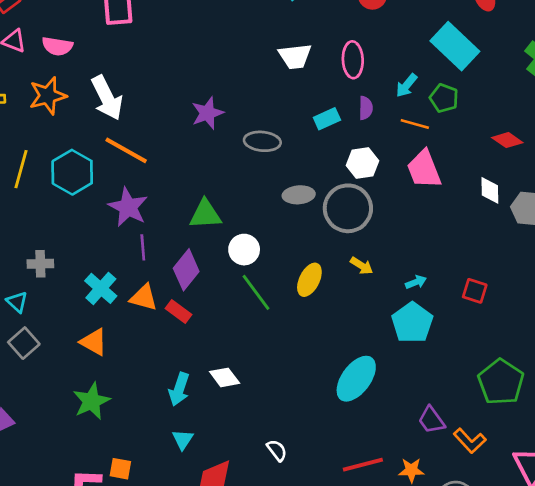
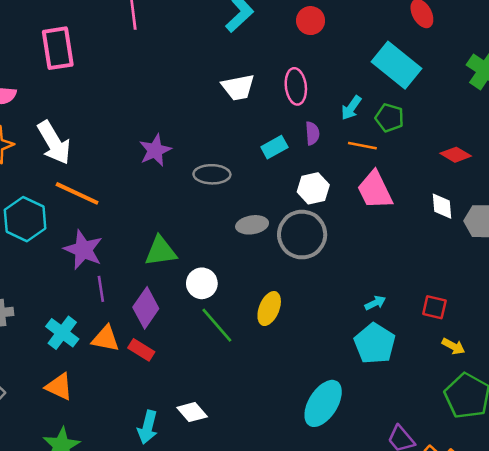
yellow arrow: (362, 266) -> (453, 346), moved

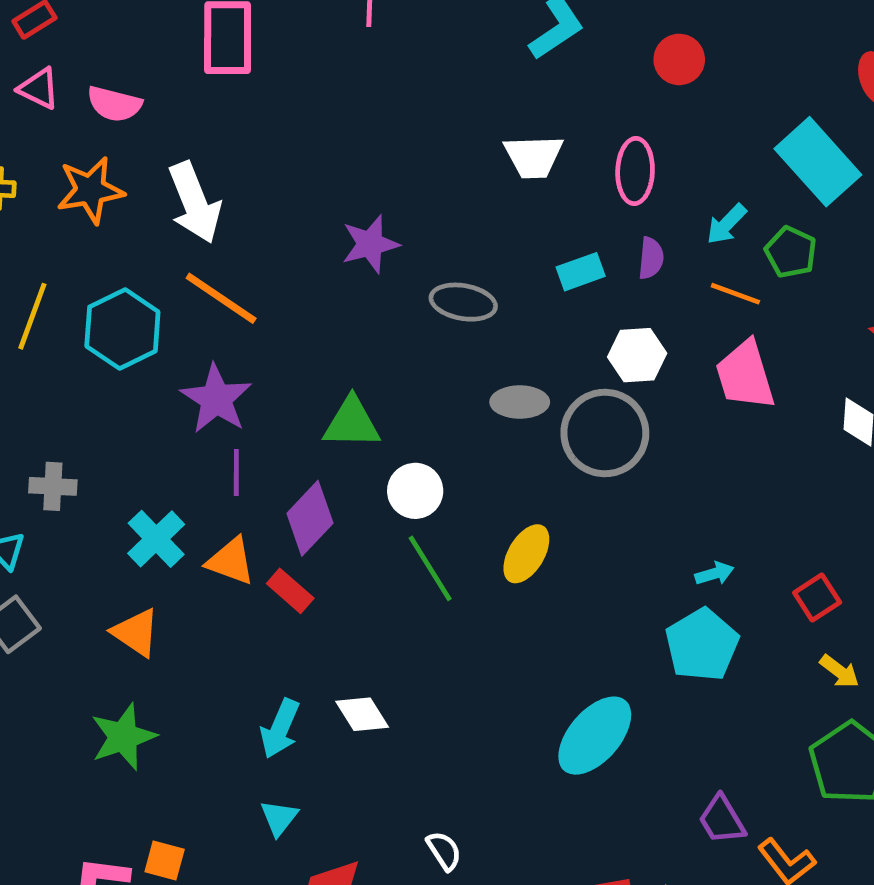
red square: (434, 307) -> (817, 598), turned 35

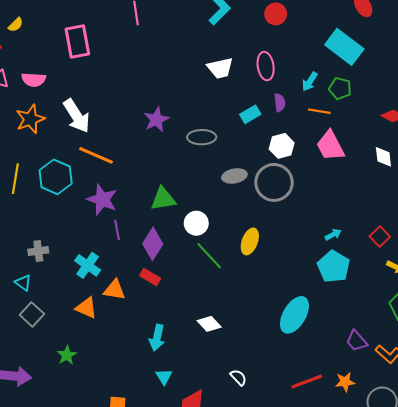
orange triangle: (231, 561) -> (115, 290), moved
white diamond: (362, 714) -> (209, 324), moved
green star: (123, 737) -> (67, 355), moved, size x0.7

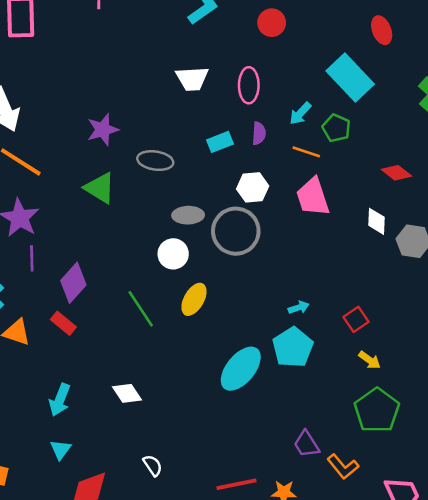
green triangle: (163, 199) -> (100, 188), moved, turned 32
white circle: (196, 223) -> (173, 254), moved
cyan ellipse: (294, 315) -> (241, 369), moved

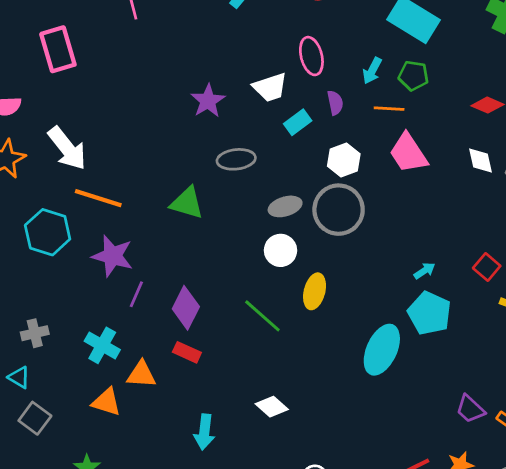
white trapezoid: (192, 79) -> (270, 87), moved
purple star: (103, 130) -> (208, 101), moved
purple line: (32, 258) -> (136, 294), turned 40

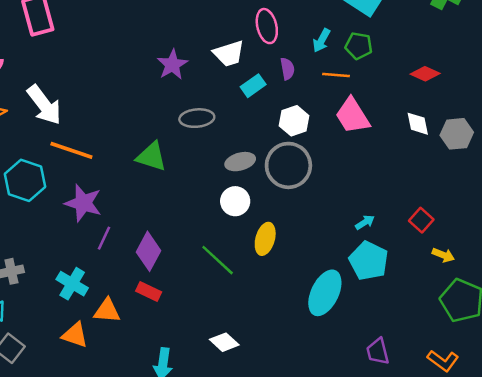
purple trapezoid: (470, 409) -> (378, 351), moved, turned 32

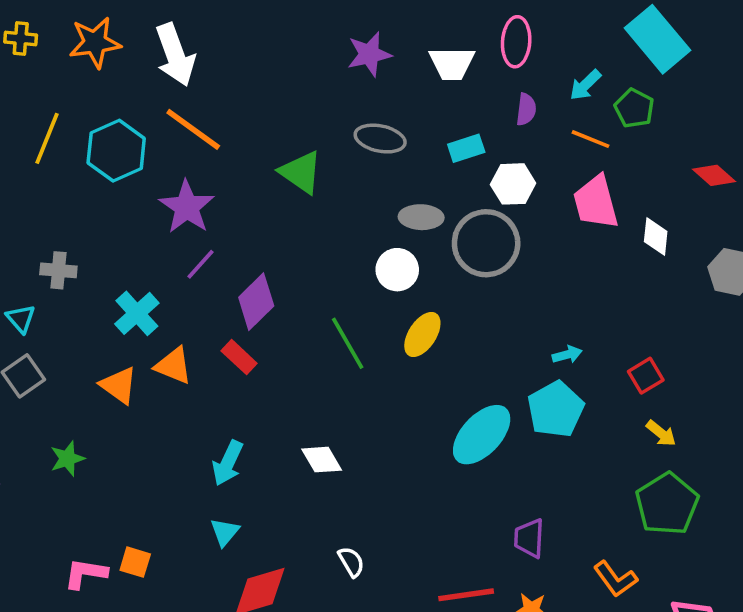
cyan rectangle: (253, 86) -> (466, 148), moved
white diamond: (418, 124) -> (656, 237), moved

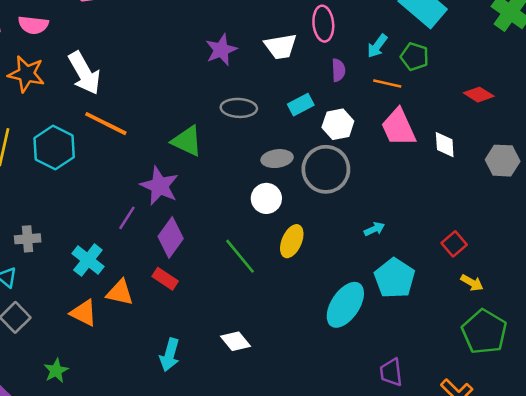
orange star: (95, 42) -> (26, 74), turned 30
purple star: (187, 207) -> (159, 186), moved
cyan arrow: (567, 355) -> (374, 229), moved

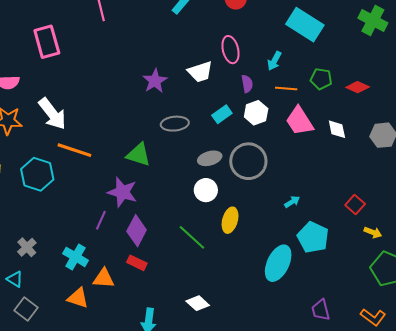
green pentagon: (415, 57) -> (321, 79), moved
white hexagon: (338, 124) -> (256, 113), moved
gray cross: (28, 239) -> (27, 247), turned -30

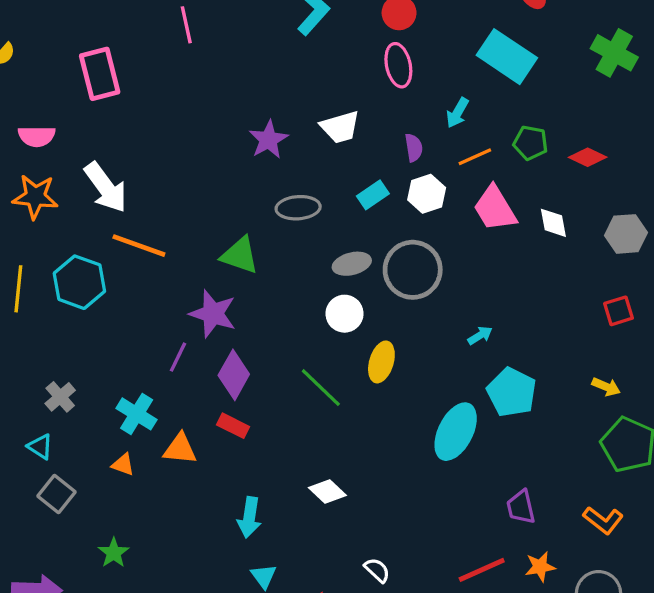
pink ellipse: (230, 50) -> (398, 65), moved
orange line: (286, 89) -> (475, 157), turned -30
red square: (355, 204) -> (618, 311), moved, turned 30
orange triangle: (78, 298) -> (123, 465), moved, size x0.7

